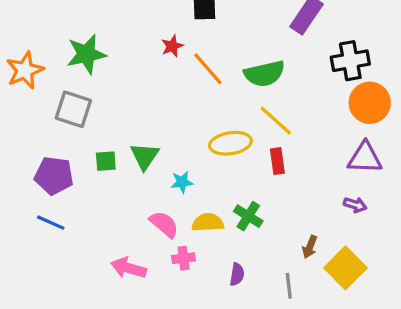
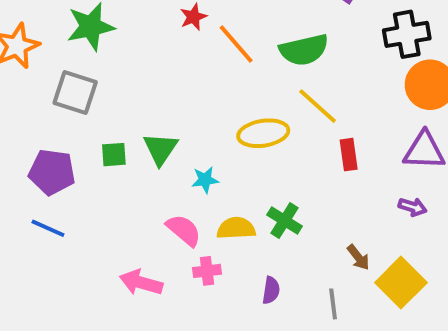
red rectangle: (277, 161) -> (349, 155), moved
brown arrow: (310, 247) -> (358, 257), turned -60

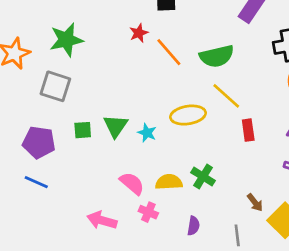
cyan star: (205, 180) -> (147, 133), moved, turned 30
pink cross: (207, 271) -> (148, 212), turned 30

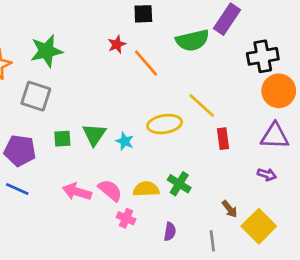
green semicircle: (217, 56) -> (192, 40), moved
pink arrow: (102, 220) -> (77, 192), moved

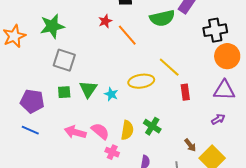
gray square: (36, 96) -> (64, 60), moved
purple arrow: (267, 174) -> (218, 119), turned -48
yellow semicircle: (146, 189) -> (127, 130), turned 102

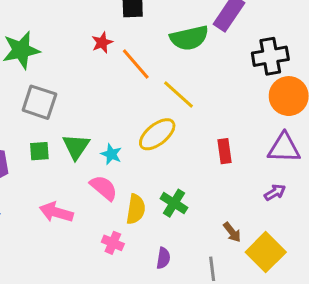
yellow line: (169, 67) -> (179, 95), moved
yellow ellipse: (141, 81) -> (157, 134), turned -30
pink semicircle: (100, 131) -> (104, 188), moved

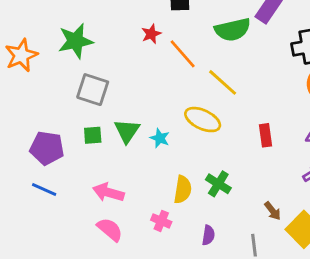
yellow ellipse: (157, 134) -> (203, 120), turned 64
pink semicircle: (104, 188) -> (110, 229), moved

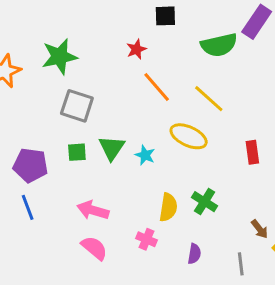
orange line: (183, 54) -> (157, 87), moved
blue line: (44, 190) -> (28, 207), turned 45

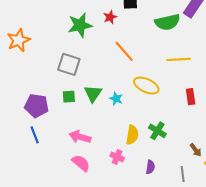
red star: (136, 49) -> (110, 17), moved
green star: (60, 57) -> (80, 25), moved
yellow line: (209, 99) -> (179, 59), moved, turned -45

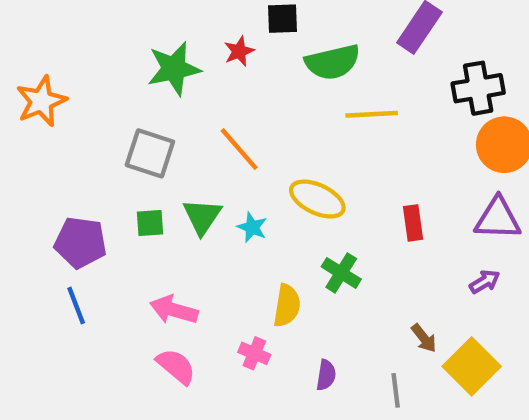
green semicircle: (167, 22) -> (333, 62), moved
orange line: (124, 51) -> (239, 149), moved
yellow line: (179, 59) -> (372, 114), moved
green cross: (157, 131) -> (341, 273), moved

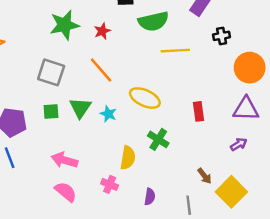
red star: (239, 51) -> (102, 31), moved
black cross: (478, 88) -> (222, 36), moved, size x0.6

